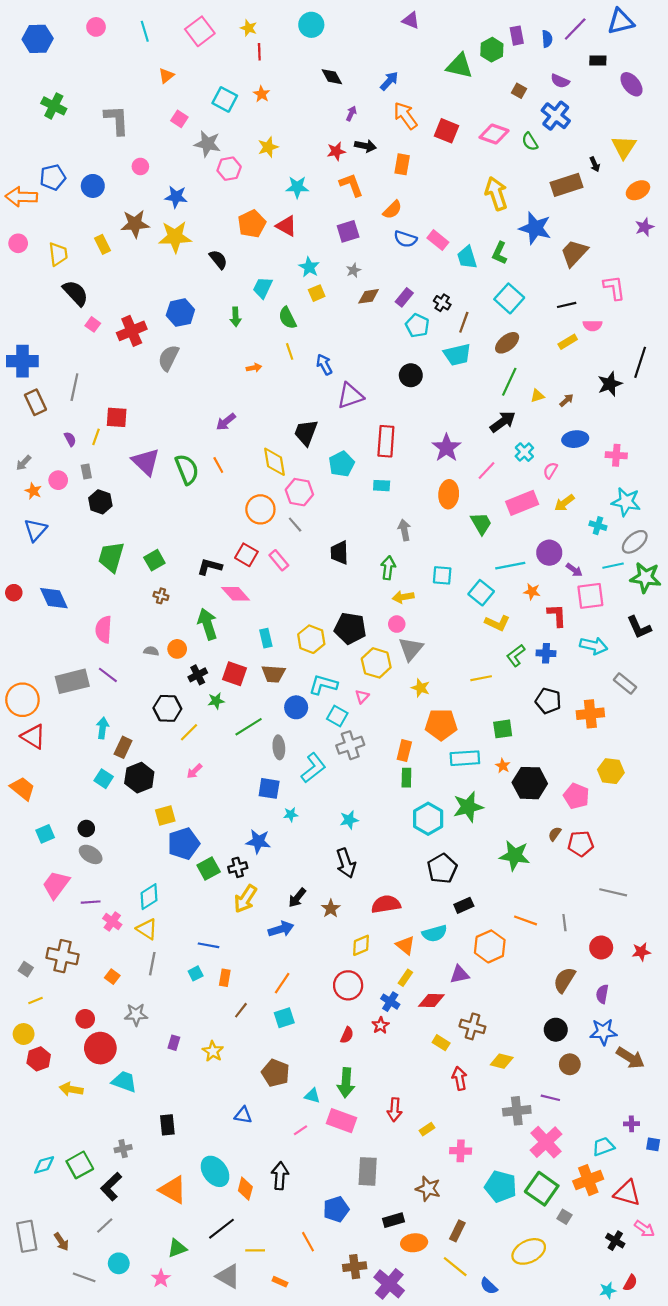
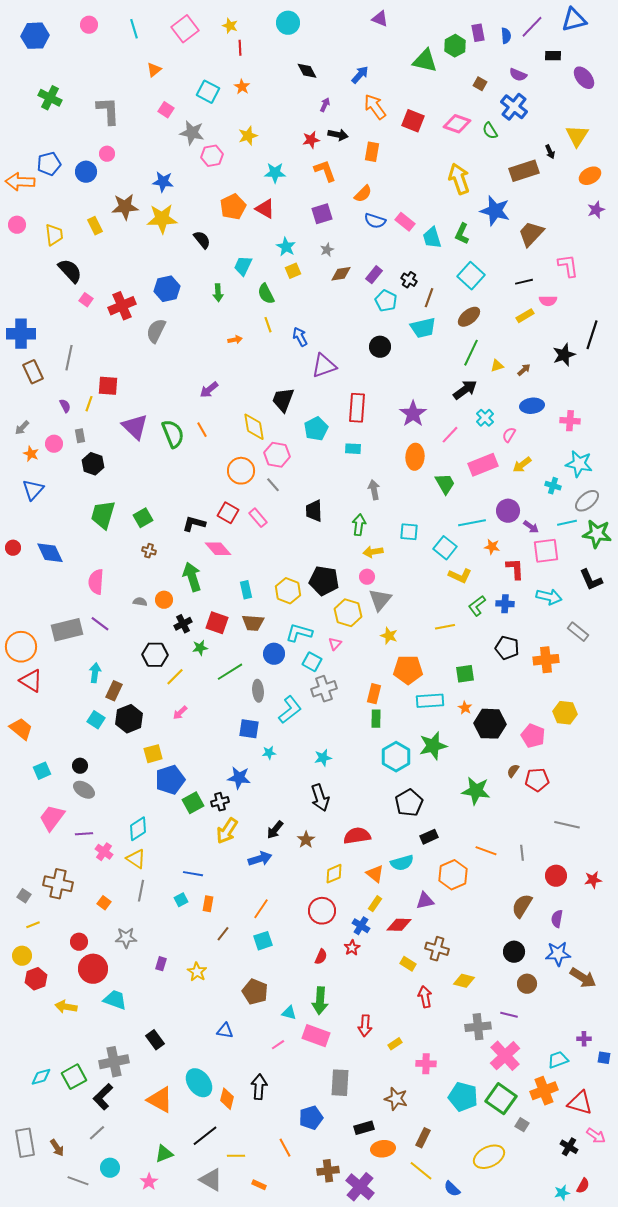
pink circle: (140, 166) -> (107, 154), moved
black rectangle: (167, 1125) -> (155, 1040), turned -30
gray cross: (123, 1149) -> (114, 1062), size x1.8

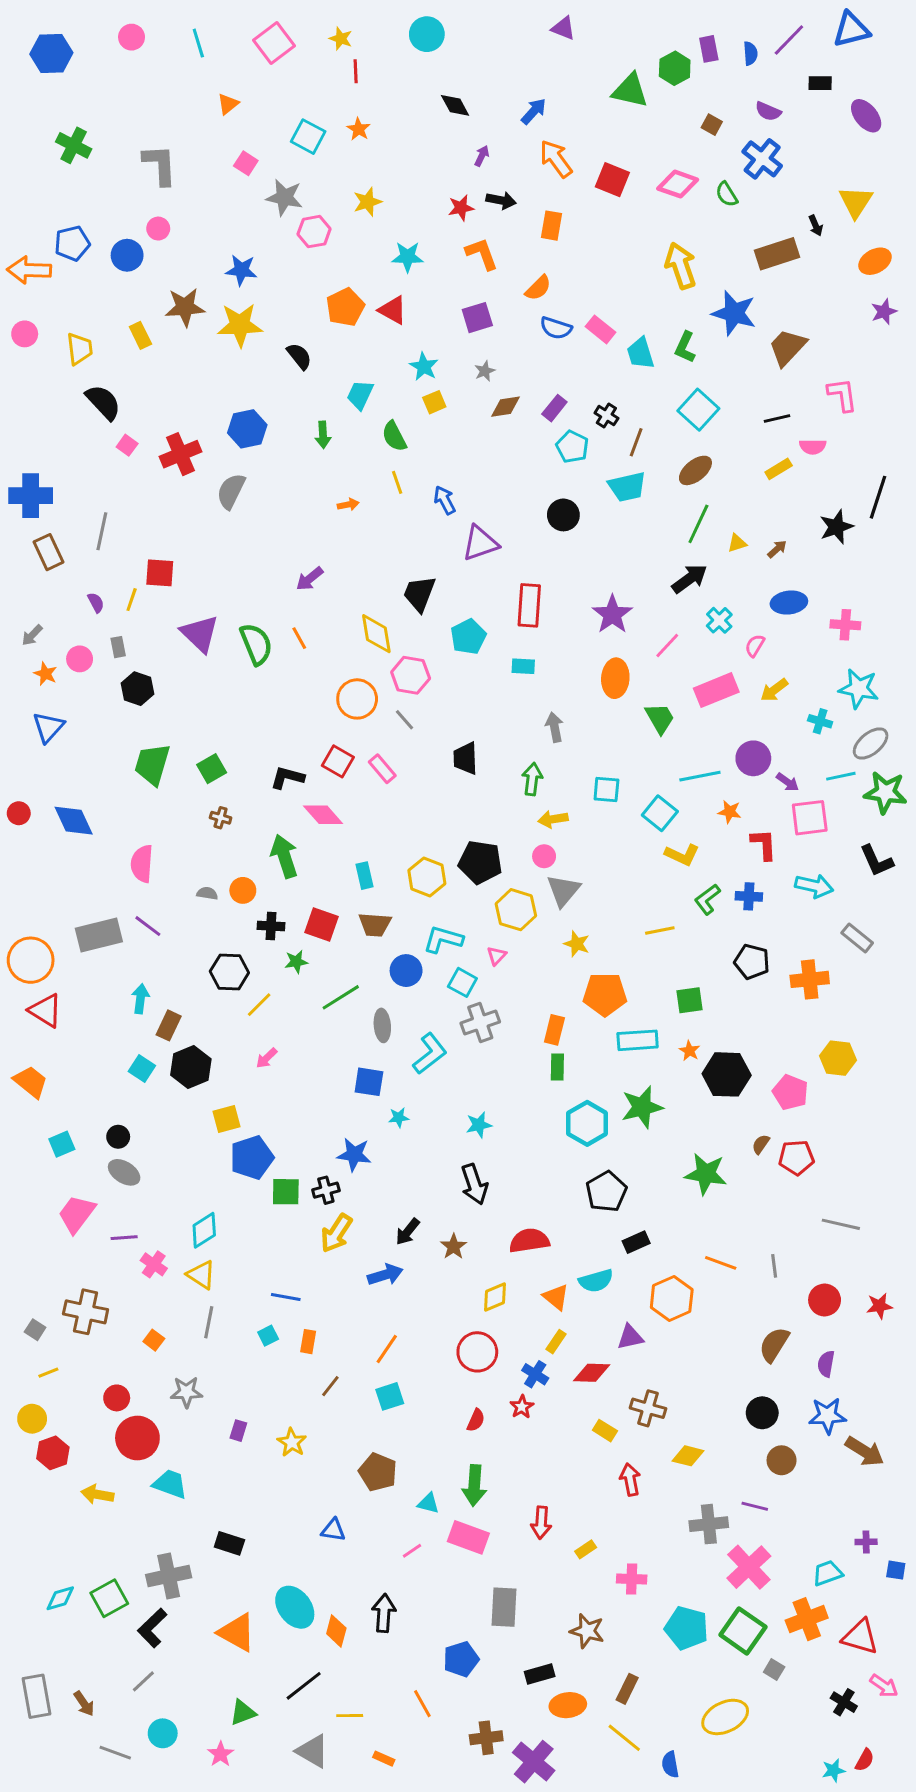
black cross: (183, 624) -> (271, 926), turned 30
green square: (193, 803) -> (286, 1192), turned 30
black rectangle: (155, 1040) -> (229, 1543), turned -36
blue semicircle: (452, 1189) -> (670, 1764), turned 36

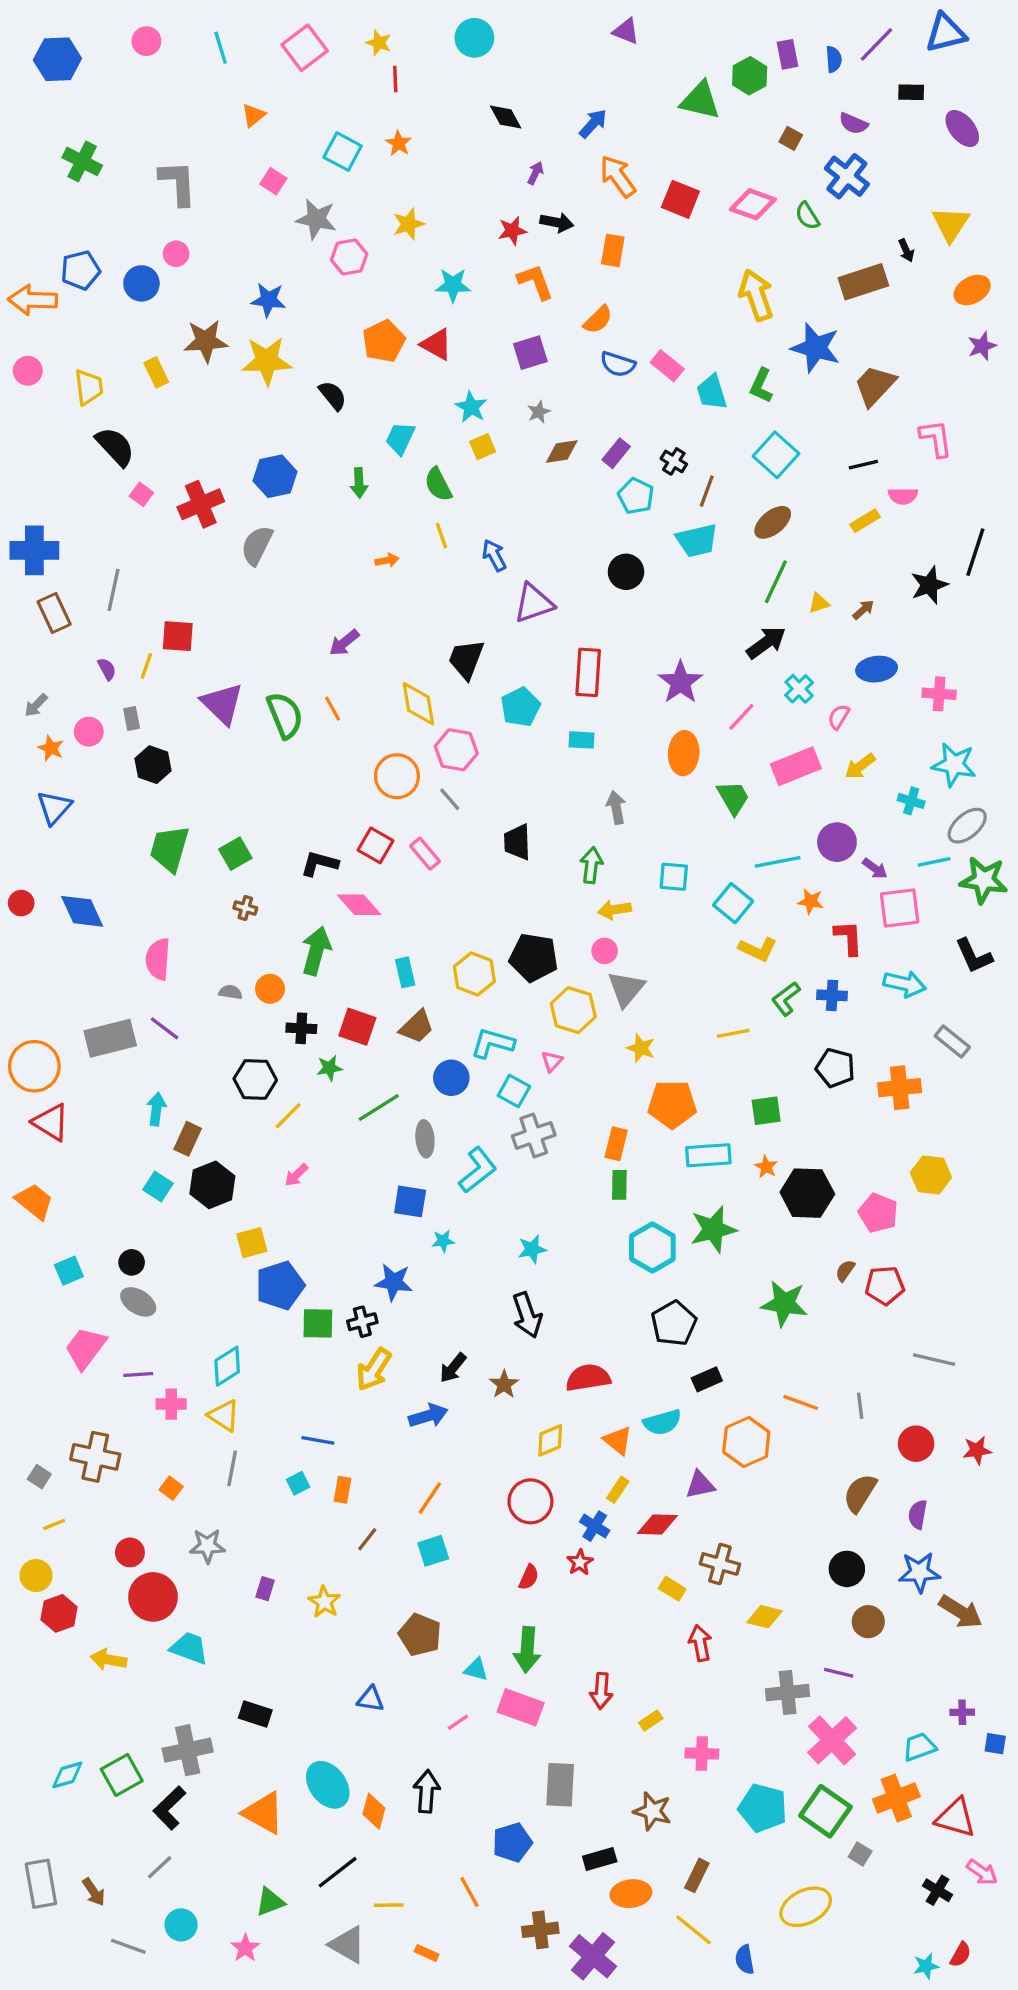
green arrow: (284, 856) -> (316, 951), turned 33
brown trapezoid: (375, 925) -> (417, 1027), turned -48
pink cross: (154, 1264) -> (171, 1404), turned -35

